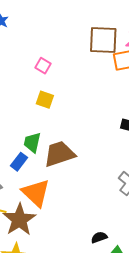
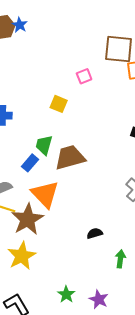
pink square: (43, 66) -> (84, 76), moved, turned 35
black semicircle: (99, 237) -> (95, 233), moved

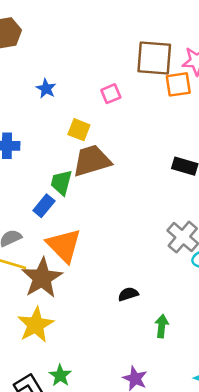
blue star: (20, 25) -> (46, 89), moved
brown trapezoid: (70, 157) -> (92, 161), moved
green star: (66, 294) -> (60, 375), moved

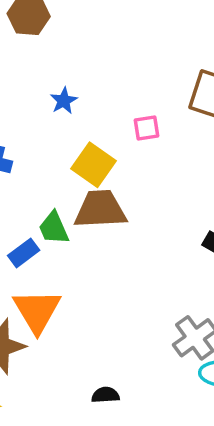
yellow square: (79, 130) -> (93, 165), size x1.4
green trapezoid: (61, 183) -> (54, 228), turned -52

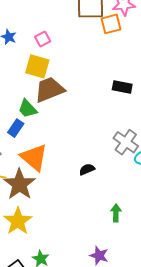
pink square: (146, 128) -> (43, 39), moved
black semicircle: (105, 395) -> (87, 169), moved

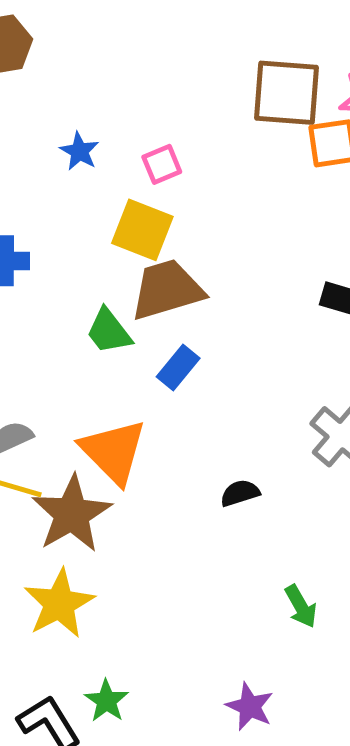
blue rectangle: (16, 128) -> (178, 368), moved
green arrow: (116, 213) -> (301, 606), turned 144

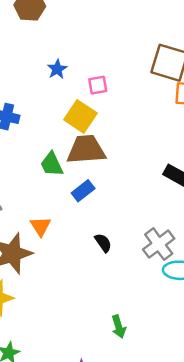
orange triangle: (113, 452) -> (41, 226), size x0.6
black semicircle: (240, 493) -> (103, 243), moved, turned 60

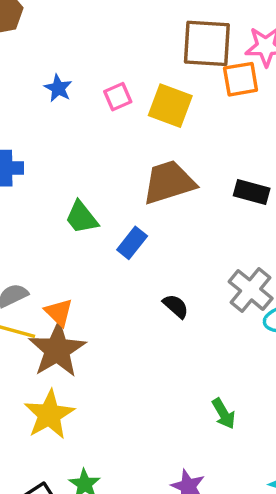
yellow square: (80, 116) -> (170, 106), moved
brown trapezoid: (86, 150) -> (169, 182), moved
orange triangle: (41, 226) -> (59, 312), moved

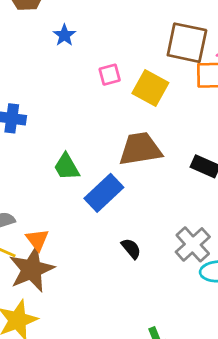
blue star: (58, 88) -> (64, 35), moved
blue rectangle: (132, 243) -> (104, 193), size x1.5

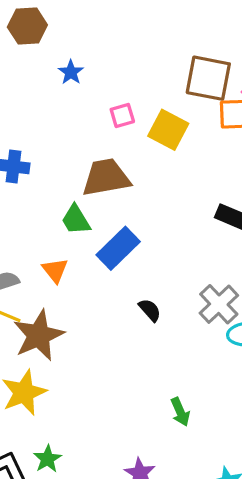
brown trapezoid: (140, 149) -> (106, 177), moved
orange triangle: (37, 240) -> (55, 270), moved

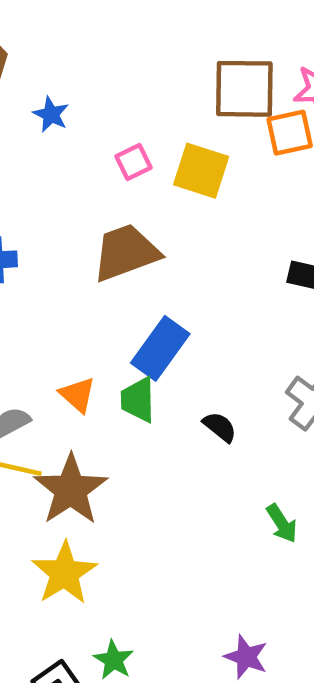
green trapezoid: (76, 220) -> (138, 400), moved, turned 40
green arrow: (180, 412) -> (282, 523), moved

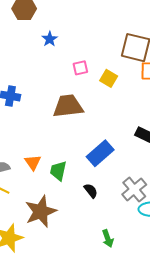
yellow square: (201, 171) -> (109, 78), size x0.7
blue rectangle: (160, 348) -> (100, 153), moved
brown star: (71, 490) -> (41, 211), moved

